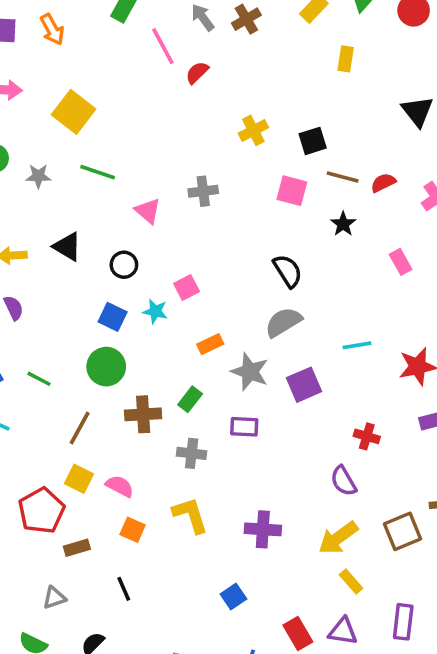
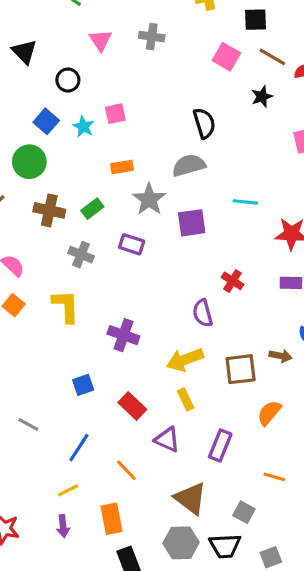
red rectangle: (298, 633) -> (132, 406), moved, turned -32

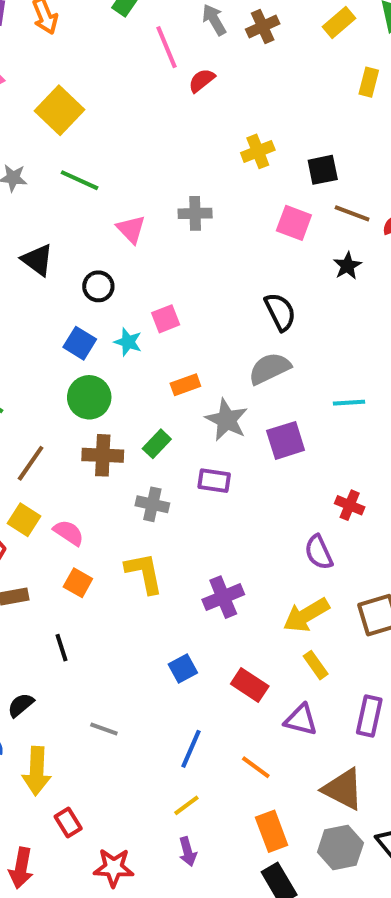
green circle: (29, 162) -> (89, 397), moved
purple cross: (123, 335) -> (223, 597), turned -32
gray line: (28, 425) -> (104, 729), moved
orange rectangle: (112, 519) -> (272, 831), moved

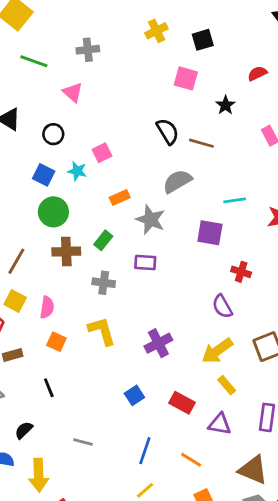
gray cross: (195, 213) -> (88, 50), moved
brown line: (352, 213) -> (201, 143), moved
black semicircle: (280, 312) -> (168, 131), moved
purple square: (286, 440) -> (210, 233), moved, turned 32
pink semicircle: (69, 533) -> (47, 307), turned 70

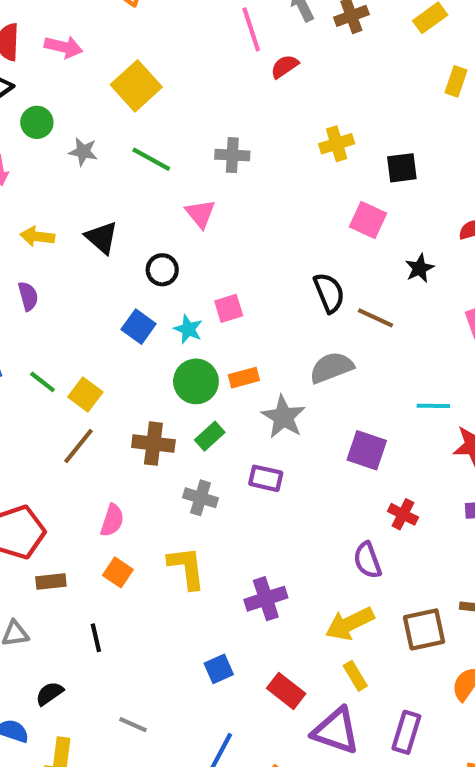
cyan line: (235, 200) -> (433, 406), moved
green circle: (53, 212) -> (196, 381), moved
yellow square: (15, 301) -> (85, 394), moved
purple triangle: (220, 424) -> (336, 731), size x1.4

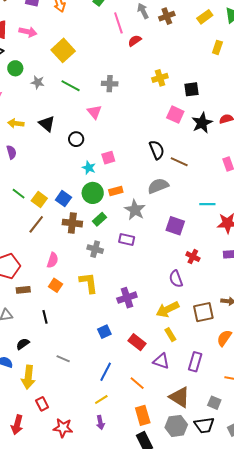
black star: (420, 268) -> (202, 123), moved, size x1.5
blue square: (139, 327) -> (63, 199), moved
purple triangle: (336, 731) -> (161, 361), size x0.7

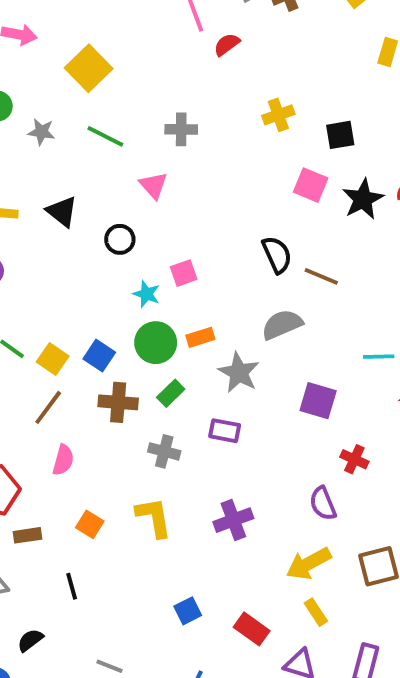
pink semicircle: (53, 260) -> (63, 460), moved
purple cross: (127, 298) -> (233, 520), moved

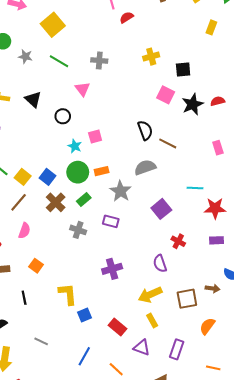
purple square: (318, 401) -> (161, 209), turned 30
brown cross: (118, 402) -> (56, 202), turned 36
yellow L-shape: (154, 517) -> (68, 294), moved

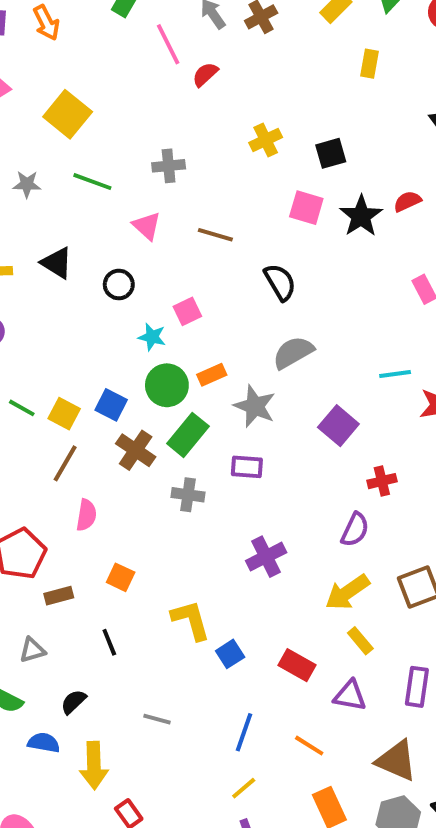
brown line: (168, 143) -> (215, 235), moved
green rectangle: (84, 199) -> (188, 435), size x1.5
red cross: (178, 241) -> (382, 481), turned -32
purple semicircle: (160, 263) -> (355, 530), turned -126

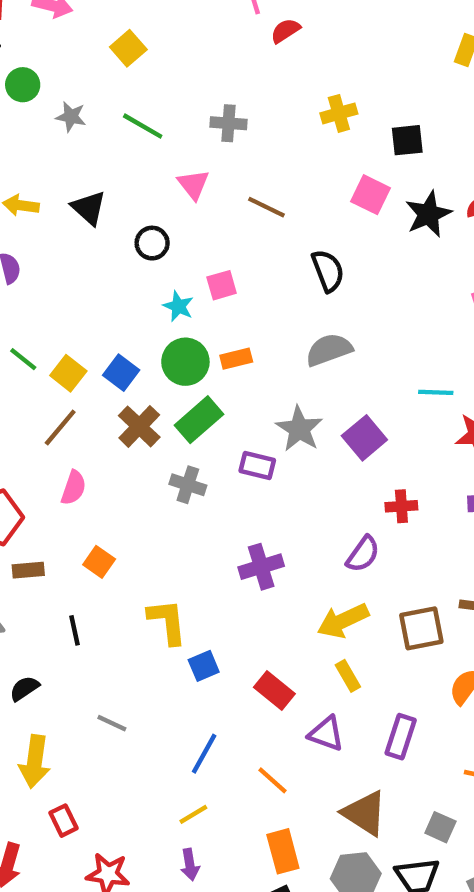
yellow square: (68, 114) -> (128, 48), size x0.7
gray star: (255, 406) -> (299, 429), moved

